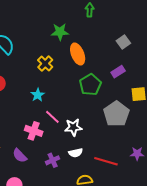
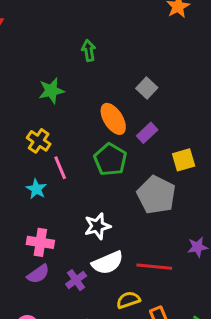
orange ellipse: (78, 54) -> (113, 119), moved
pink line: (52, 117) -> (60, 168), moved, turned 35
white semicircle: (76, 153) -> (108, 263), size x1.5
purple semicircle: (20, 156) -> (38, 274), moved, turned -70

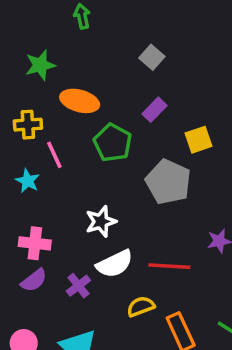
orange ellipse: (113, 119) -> (80, 101), moved, turned -40
yellow cross: (39, 141) -> (28, 125), turned -35

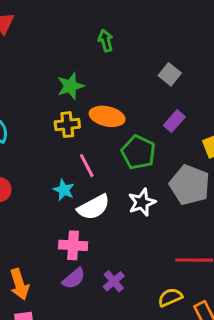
yellow cross: (28, 125) -> (67, 125), moved
white star: (101, 221) -> (142, 202), moved
white semicircle: (115, 264) -> (94, 207), moved

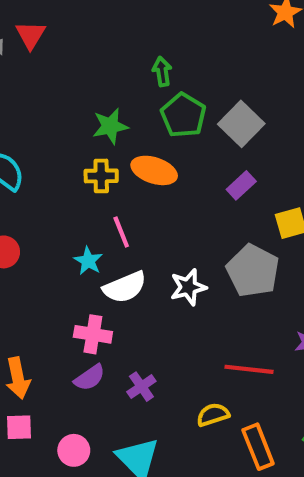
gray square: (170, 74) -> (241, 124), size x1.5
green pentagon: (138, 152) -> (183, 115), moved

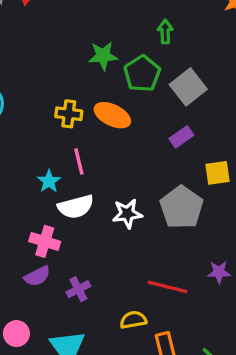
green arrow: (162, 72) -> (165, 32), moved
green star: (110, 126) -> (103, 56), moved

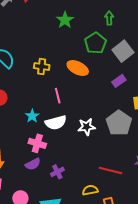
green star: (103, 56) -> (65, 20), moved, turned -30
yellow cross: (69, 114) -> (42, 66), moved
cyan star: (49, 181) -> (32, 116), moved

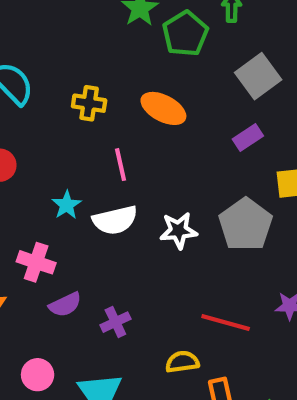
green pentagon: (95, 43) -> (185, 34), moved
pink cross: (37, 143) -> (36, 262), moved

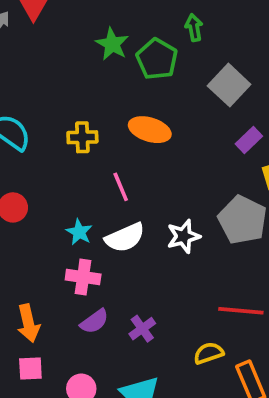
purple rectangle: (248, 138) -> (249, 140), moved
pink cross: (36, 262) -> (83, 277), moved

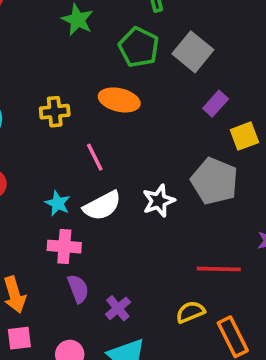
green pentagon: (157, 59) -> (139, 47), moved
purple semicircle: (94, 321) -> (78, 289), turned -72
purple cross: (142, 329) -> (118, 308), moved

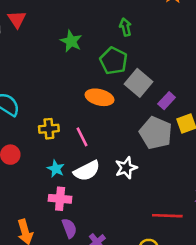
gray square: (193, 52) -> (138, 83), moved
yellow cross: (55, 112) -> (49, 129), moved
gray pentagon: (215, 181) -> (156, 133), moved

